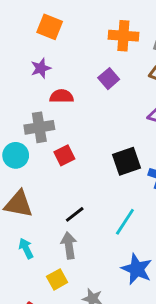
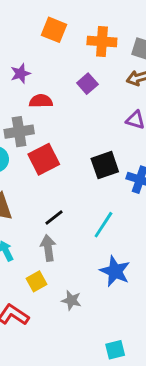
orange square: (50, 27) -> (54, 30), moved
red square: (64, 155) -> (44, 159), size x1.5

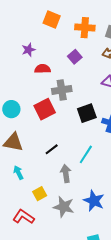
gray cross: (19, 132) -> (62, 90), moved
gray arrow: (48, 248) -> (66, 174), moved
blue star: (115, 271) -> (94, 201), moved
gray star: (71, 300) -> (64, 207), size x1.5

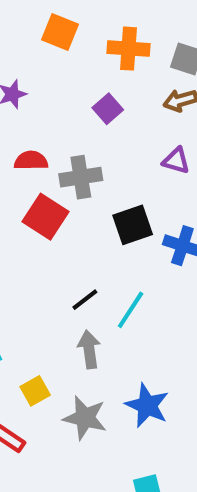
red semicircle: (43, 69) -> (31, 161), moved
red square: (45, 109) -> (45, 217), turned -30
black line: (52, 149) -> (85, 300), moved

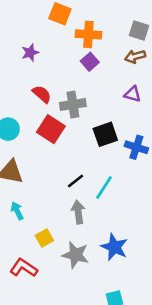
orange cross: (128, 49) -> (88, 34), moved
red semicircle: (31, 161) -> (42, 94), turned 42

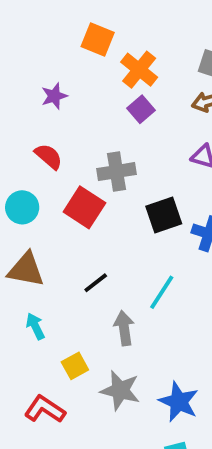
orange cross: (88, 34) -> (139, 70), turned 35
red semicircle: (42, 94) -> (49, 156), moved
black line: (75, 181) -> (96, 283), moved
blue star: (114, 247) -> (179, 402), moved

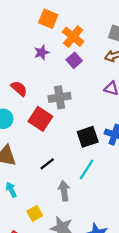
purple star: (54, 96) -> (42, 52), moved
black square: (164, 215) -> (88, 137), moved

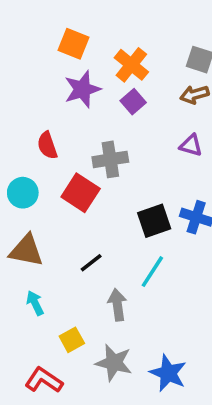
orange square: (48, 19) -> (74, 44), moved
purple star: (42, 52) -> (82, 89), size x1.5
red semicircle: (19, 88) -> (47, 145), turned -150

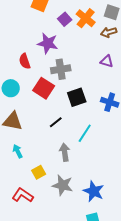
orange cross: (131, 65) -> (86, 18), moved
purple star: (82, 89) -> (48, 43), moved, turned 30
purple square: (133, 102) -> (65, 19), moved
black square: (154, 221) -> (77, 97), moved
black line: (91, 263) -> (56, 122), moved

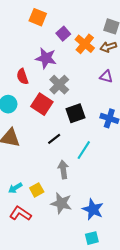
orange cross: (86, 18) -> (85, 44), moved
gray cross: (61, 69) -> (59, 85), turned -36
cyan arrow: (18, 151) -> (15, 188), moved, turned -96

